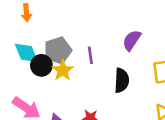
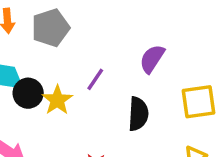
gray pentagon: (58, 50) -> (50, 28), moved
purple line: (90, 55) -> (95, 79), turned 42

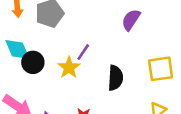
purple semicircle: (152, 59) -> (131, 20), moved
yellow star: (57, 100) -> (69, 68), moved

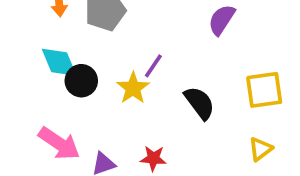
black semicircle: (115, 78) -> (200, 103), turned -40

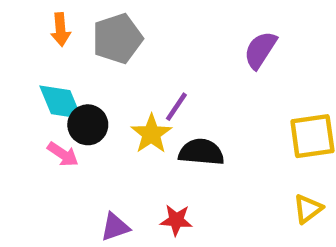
black semicircle: (200, 103) -> (201, 152), moved, turned -48
pink arrow: (59, 144) -> (63, 154), moved, size x0.6

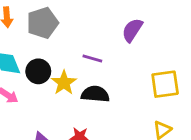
purple line: (176, 107) -> (92, 59), moved, turned 72
black circle: (88, 125) -> (38, 71), moved

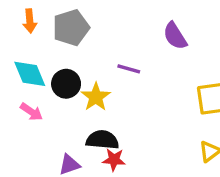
purple semicircle: (132, 30) -> (175, 36), turned -65
black semicircle: (95, 94) -> (102, 140), moved

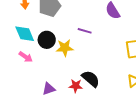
yellow star: (96, 97) -> (65, 48), turned 30
black semicircle: (102, 140) -> (91, 79), moved, turned 36

